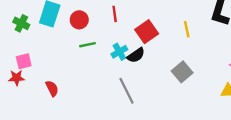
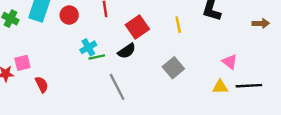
green line: (87, 45) -> (97, 57), moved
cyan cross: (119, 52) -> (88, 47), moved
pink square: (24, 61) -> (22, 63), moved

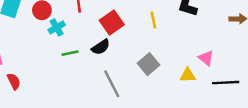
cyan cross: (88, 47) -> (57, 27), moved
gray line: (117, 87) -> (112, 84), moved
yellow triangle: (220, 87) -> (188, 75), moved

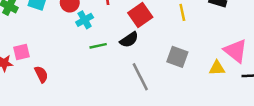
pink triangle: (206, 58) -> (235, 51), size x1.5
gray square: (148, 64) -> (177, 57), turned -30

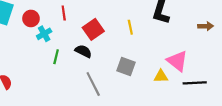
black semicircle: (129, 40) -> (83, 51), turned -119
green line: (98, 46) -> (56, 57), turned -64

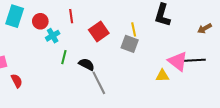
brown arrow: (206, 26) -> (205, 28), turned 152
black semicircle: (83, 51) -> (86, 64), moved
gray square: (126, 67) -> (130, 44), moved
black line: (195, 83) -> (194, 60), moved

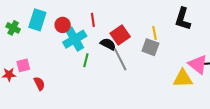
cyan cross: (53, 36) -> (75, 39), size x1.6
black semicircle: (86, 64) -> (108, 44), moved
yellow triangle: (162, 76) -> (183, 78), size x1.5
gray line: (99, 83) -> (120, 59), moved

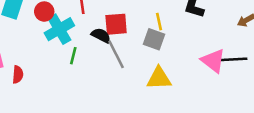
red square: (120, 35) -> (116, 24), turned 30
yellow triangle: (183, 78) -> (159, 78), moved
red semicircle: (39, 84) -> (18, 75), moved, turned 32

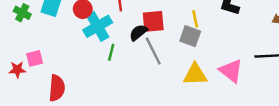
black semicircle: (101, 35) -> (138, 32), turned -66
pink triangle: (213, 61) -> (231, 71), moved
red semicircle: (18, 75) -> (57, 88), moved, size x1.5

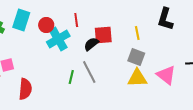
gray square: (190, 36) -> (136, 57), moved
gray line: (153, 51) -> (89, 72), moved
green line: (111, 52) -> (71, 77), moved

